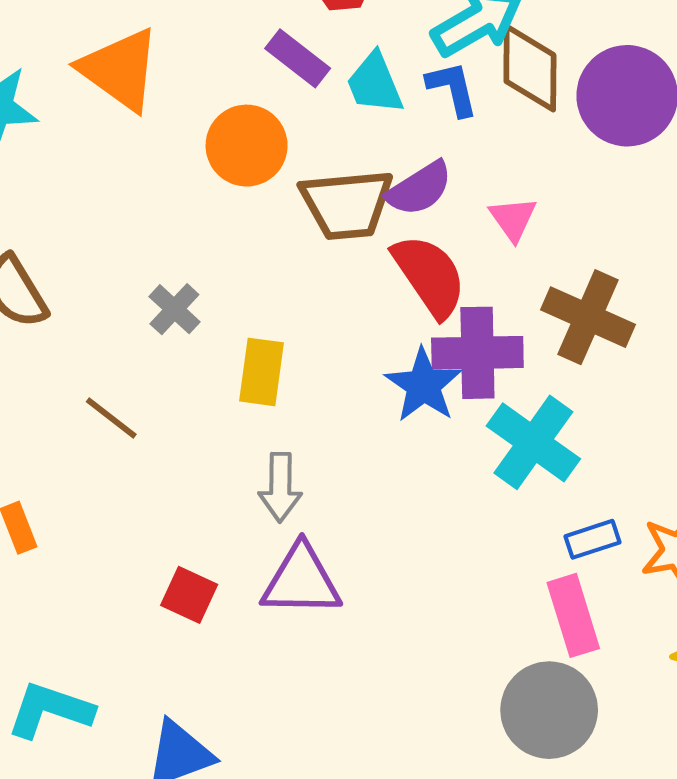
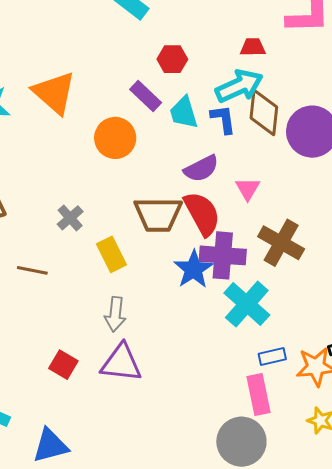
brown trapezoid: (347, 204) -> (158, 214), moved
yellow rectangle: (262, 372) -> (111, 254), turned -40
brown line: (111, 418) -> (32, 270), turned -32

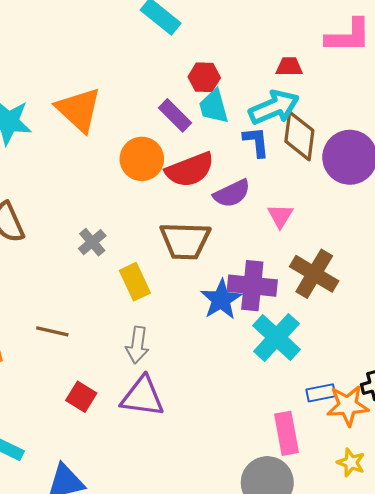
cyan trapezoid: (184, 113) -> (214, 107), moved
red semicircle: (202, 214) -> (190, 170), moved, turned 96
brown line: (32, 270) -> (52, 331), moved
blue rectangle: (272, 357) -> (321, 393), moved

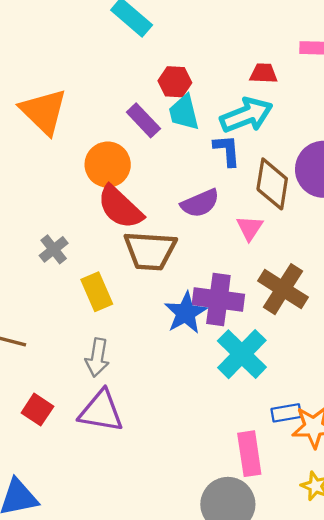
brown diamond: (299, 136) -> (272, 184), moved
red semicircle: (190, 170) -> (120, 207), moved, turned 63

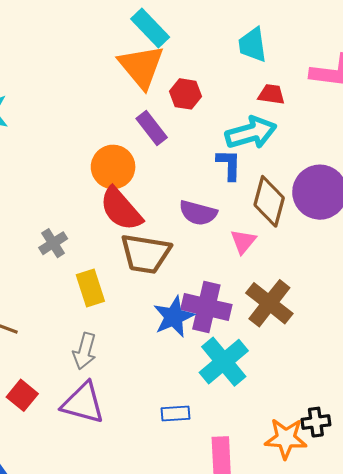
orange triangle: (44, 111) -> (141, 67), moved
cyan trapezoid: (184, 112) -> (253, 45), moved
purple semicircle: (200, 203) -> (198, 213), turned 33
blue rectangle: (286, 413) -> (176, 414), moved

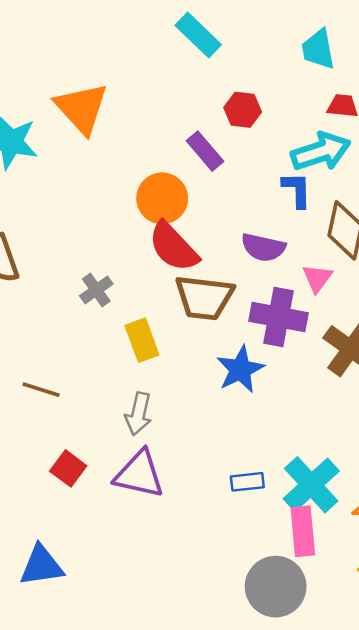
orange triangle: (141, 67) -> (81, 108), moved
purple cross: (206, 307) -> (278, 317), moved
cyan cross: (224, 362) -> (311, 485), moved

